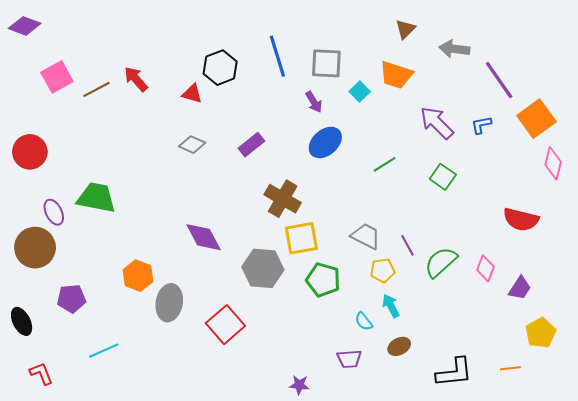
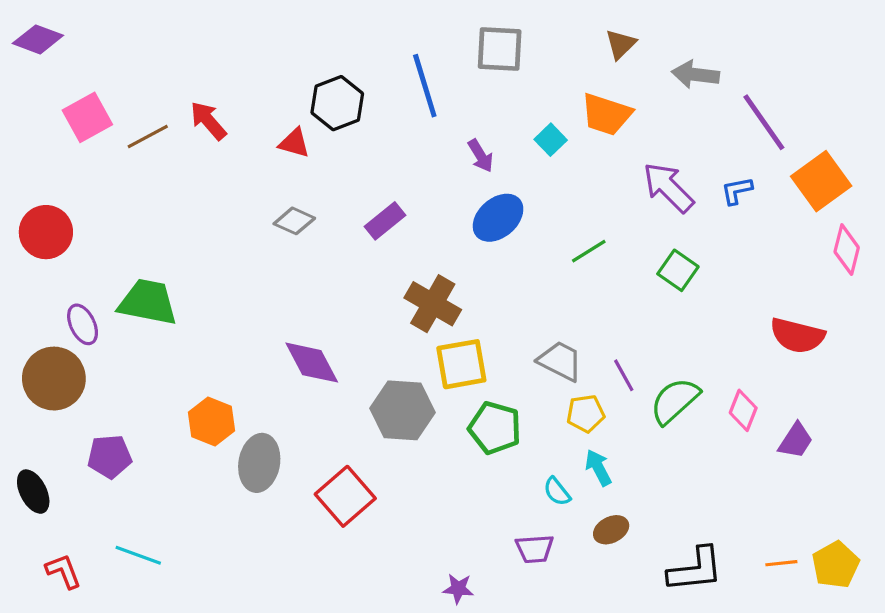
gray square: (326, 63) -> (500, 49), moved
yellow pentagon: (541, 333) -> (836, 565), moved
cyan line: (104, 351) -> (138, 555), moved, turned 44

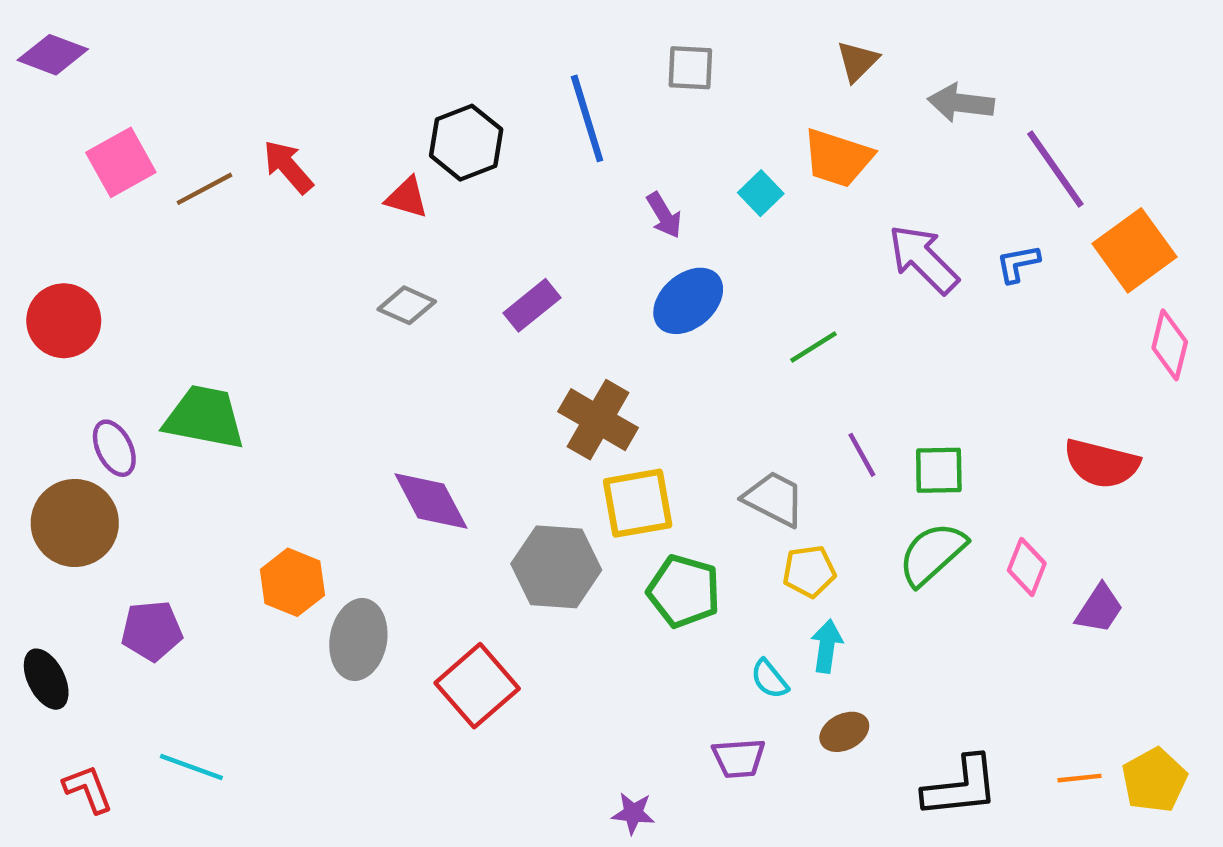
gray square: (500, 49) -> (690, 68), size x0.7
green square: (678, 270) -> (939, 470), moved, turned -36
purple line: (624, 375) -> (862, 455), moved
cyan arrow: (598, 468) -> (827, 646), turned 36

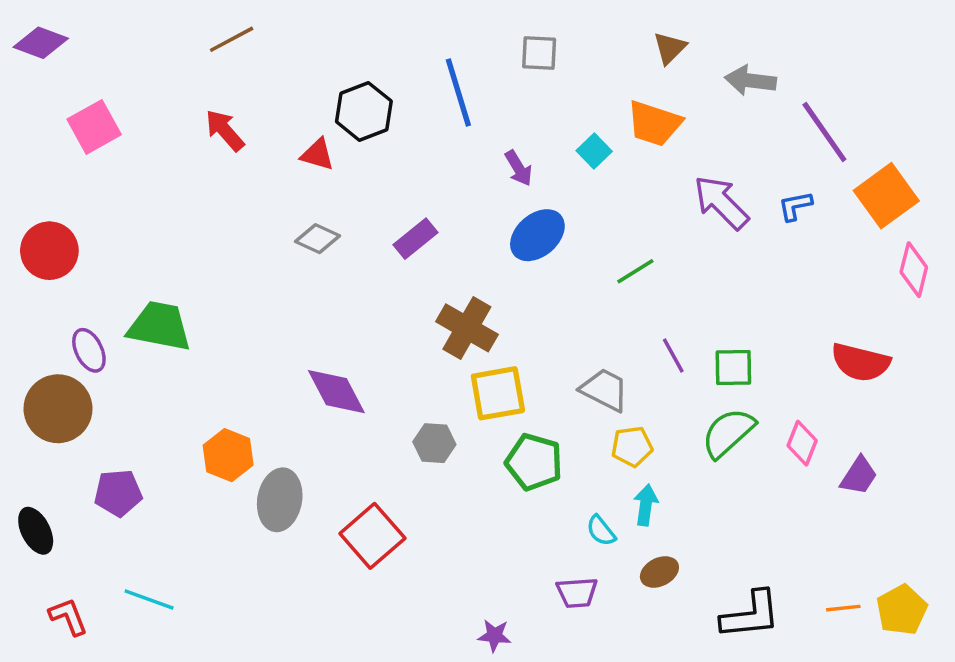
brown line: (204, 189) -> (232, 39), moved
gray hexagon: (556, 567) -> (434, 443), size x0.6

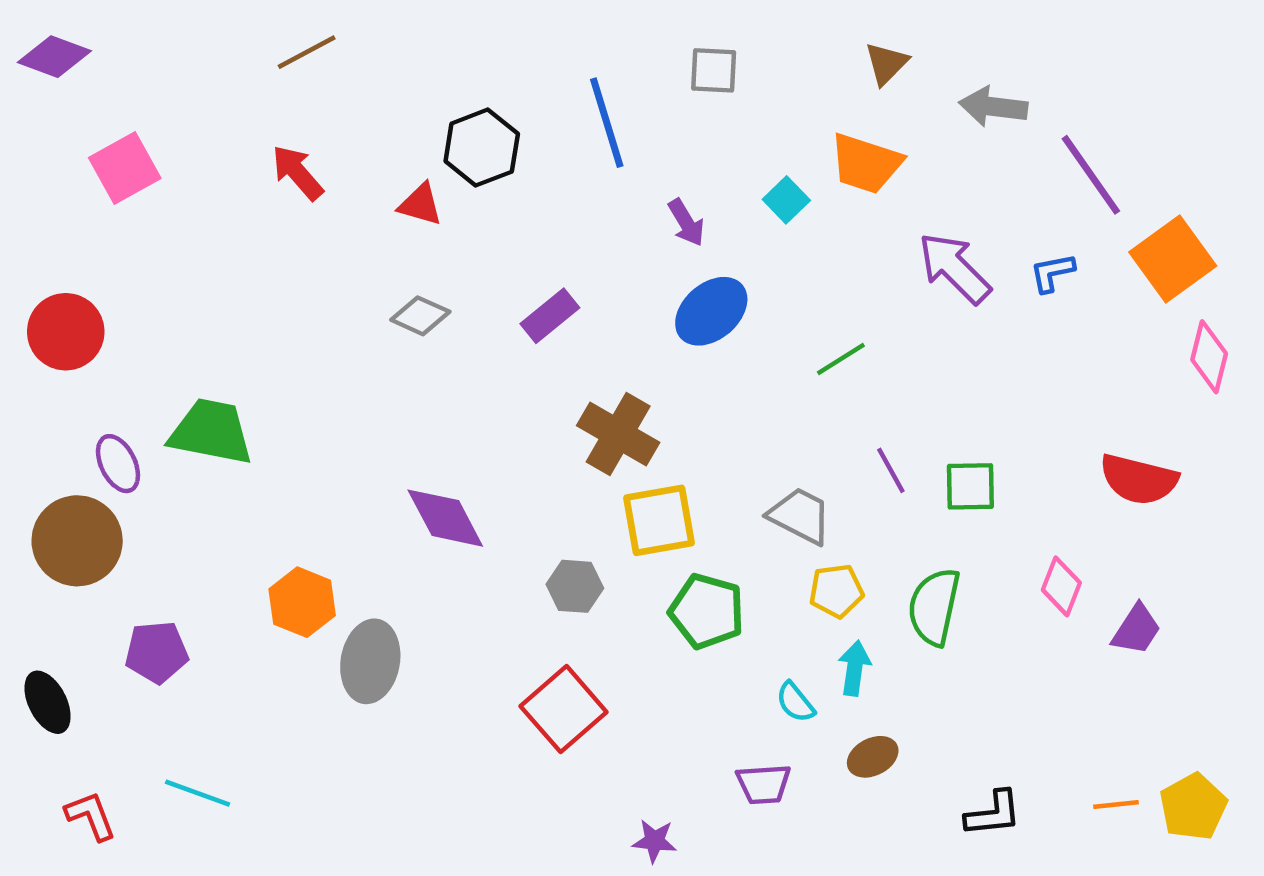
green semicircle: (728, 433) -> (934, 607), moved, turned -36
red square: (372, 536) -> (564, 709), moved
black L-shape: (751, 615) -> (993, 814), size x0.7

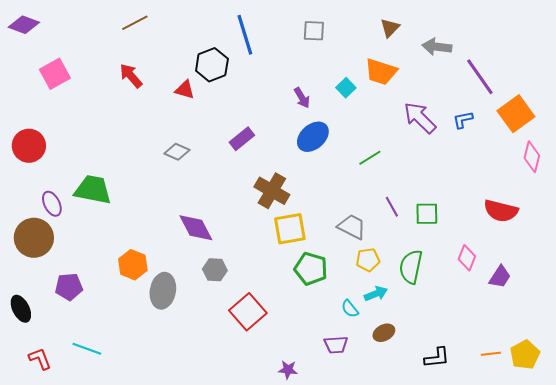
blue line: (607, 123) -> (245, 35), moved
gray diamond: (420, 316) -> (177, 152), moved
gray hexagon: (575, 586) -> (215, 270), moved
cyan arrow: (855, 668) -> (376, 294), turned 60

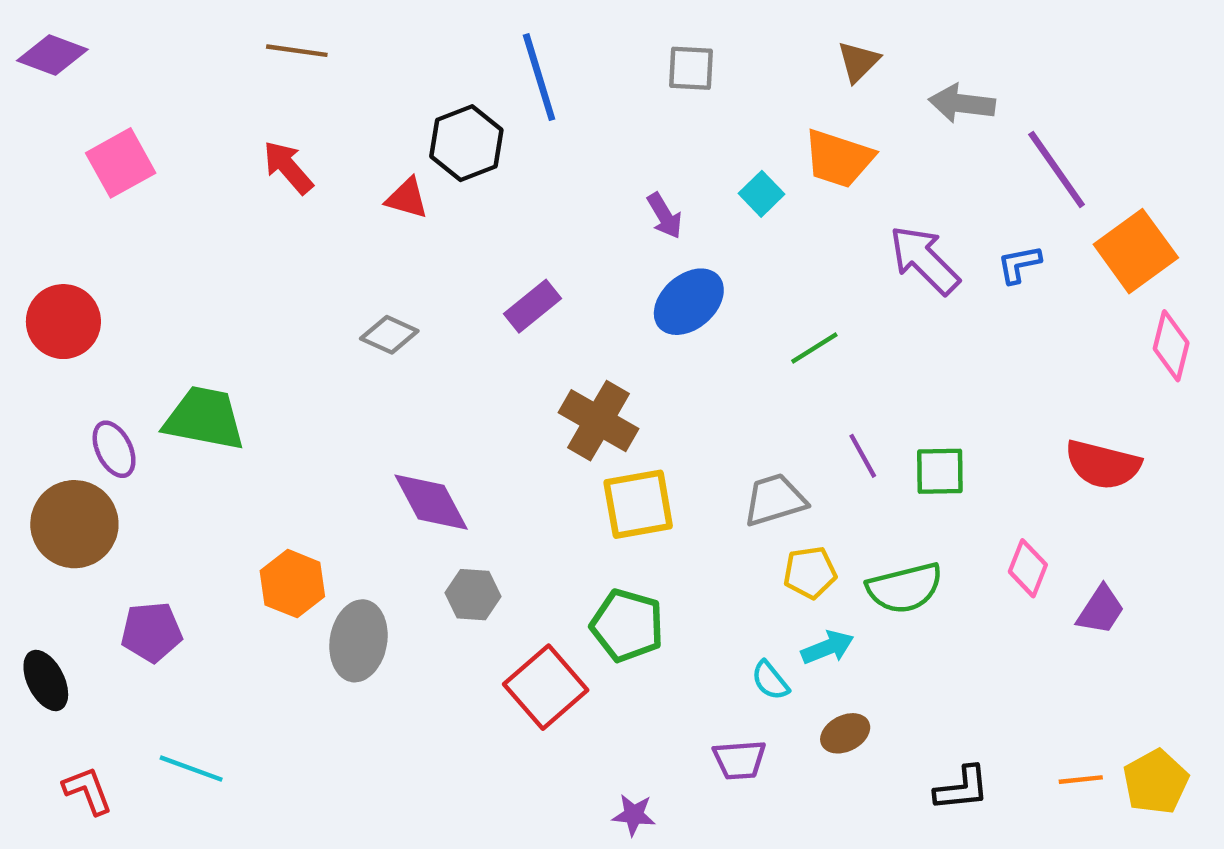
brown line: (135, 23) -> (297, 51), turned 36
gray trapezoid: (352, 227) -> (775, 500), turned -44
green semicircle: (411, 267) -> (905, 588), turned -116
green pentagon: (311, 269) -> (627, 625), moved

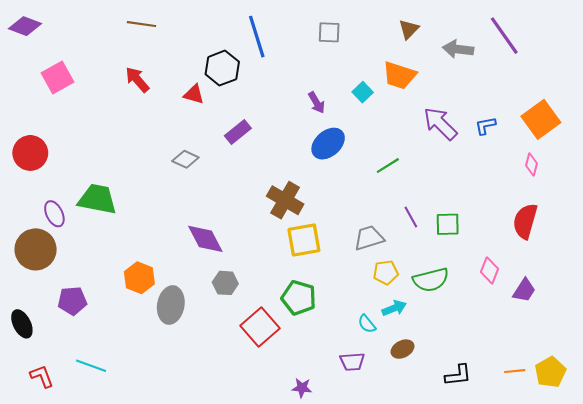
purple line: (1057, 170) -> (504, 36), moved
purple rectangle: (532, 306) -> (238, 132), moved
pink diamond: (1171, 346) -> (531, 165), moved, size x0.7
red semicircle: (1103, 465) -> (525, 221), turned 92

